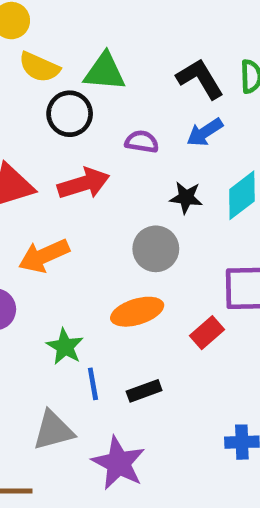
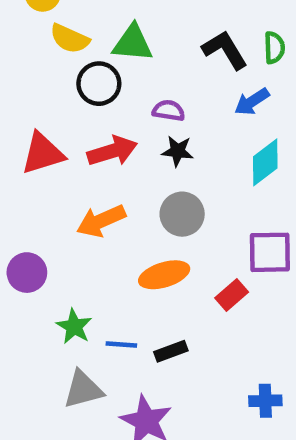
blue arrow: (205, 132) -> (252, 102), moved
black star: (186, 198) -> (178, 151), moved
orange arrow: (44, 256) -> (101, 221), moved
green star: (65, 347) -> (74, 327), moved
blue line: (93, 384) -> (121, 345), turned -76

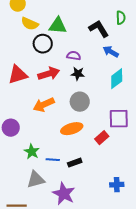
green semicircle: (274, 48) -> (121, 18), moved
blue arrow: (252, 102) -> (111, 52), turned 63

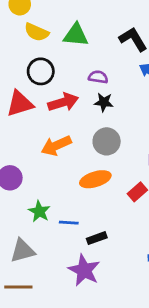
black circle: (43, 44) -> (41, 71), moved
black rectangle: (75, 163) -> (97, 238), moved
gray triangle: (36, 180) -> (23, 251), moved

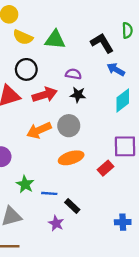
gray circle: (107, 141) -> (69, 126), moved
black rectangle: (97, 238) -> (72, 206), turned 63
purple star: (84, 270) -> (56, 223), moved, size x0.6

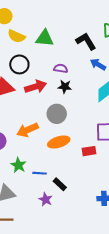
orange arrow: (39, 130) -> (27, 130), moved
red rectangle: (106, 168) -> (89, 151), turned 32

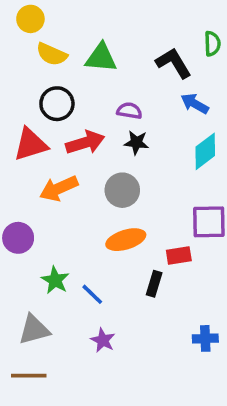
orange arrow: (27, 130) -> (59, 188), moved
blue line: (40, 173) -> (92, 294), turned 40
black rectangle: (60, 184) -> (154, 284), moved, turned 64

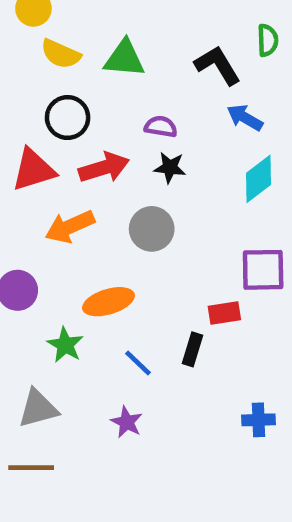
orange ellipse: (126, 240) -> (108, 302), moved
blue line: (92, 294) -> (138, 363), moved

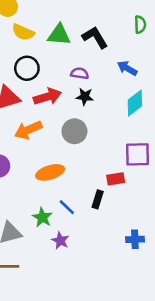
black L-shape: (218, 65) -> (95, 37), moved
green star: (65, 345) -> (42, 217), moved

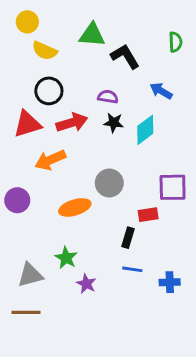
green triangle: (59, 35) -> (92, 35), moved
cyan diamond: (135, 103) -> (145, 130), moved
gray circle: (74, 131) -> (109, 183), moved
blue line: (67, 207) -> (132, 269), moved, turned -36

